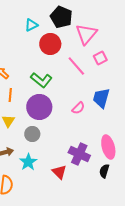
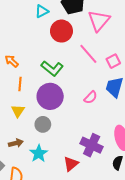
pink square: (100, 58) -> (113, 61), moved
red triangle: (59, 172) -> (71, 164), turned 35

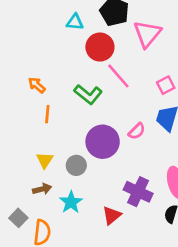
cyan triangle: (42, 11) -> (75, 22), turned 32
pink line: (88, 54) -> (118, 76), moved
purple circle: (50, 96) -> (103, 142), moved
yellow triangle: (18, 111) -> (45, 160), moved

